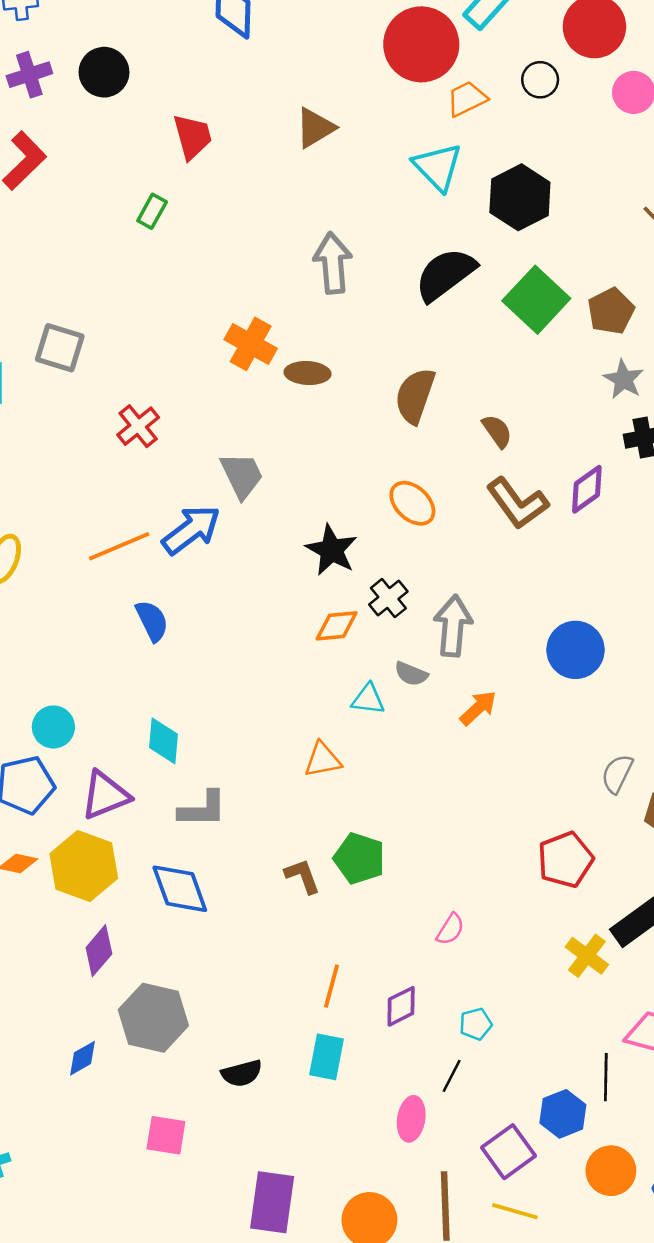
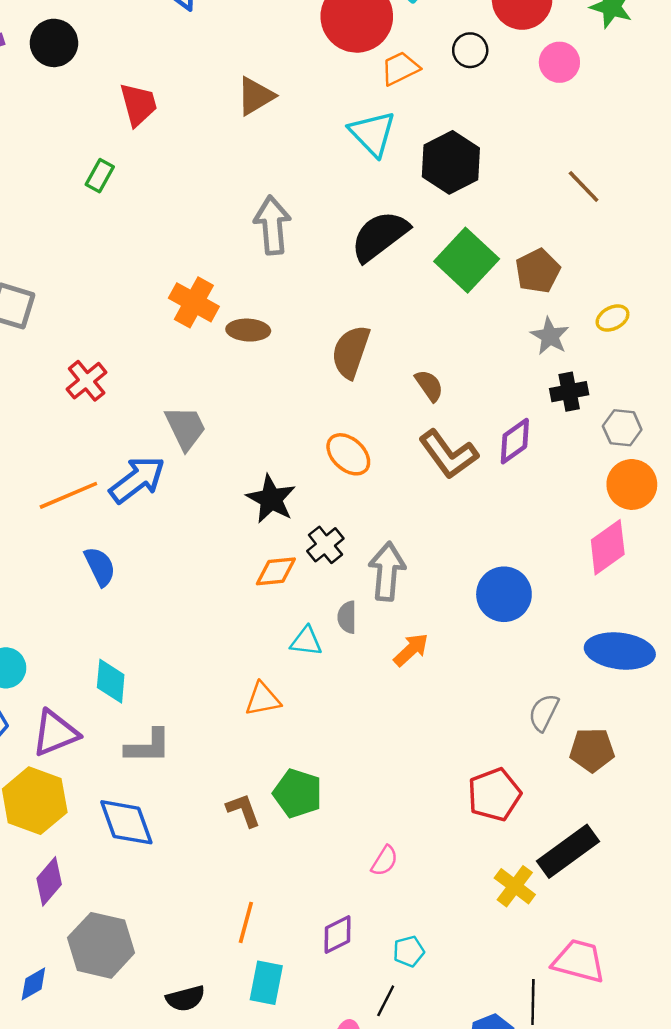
gray semicircle: (411, 674) -> (347, 617), turned 68
orange line: (332, 986) -> (246, 922), moved

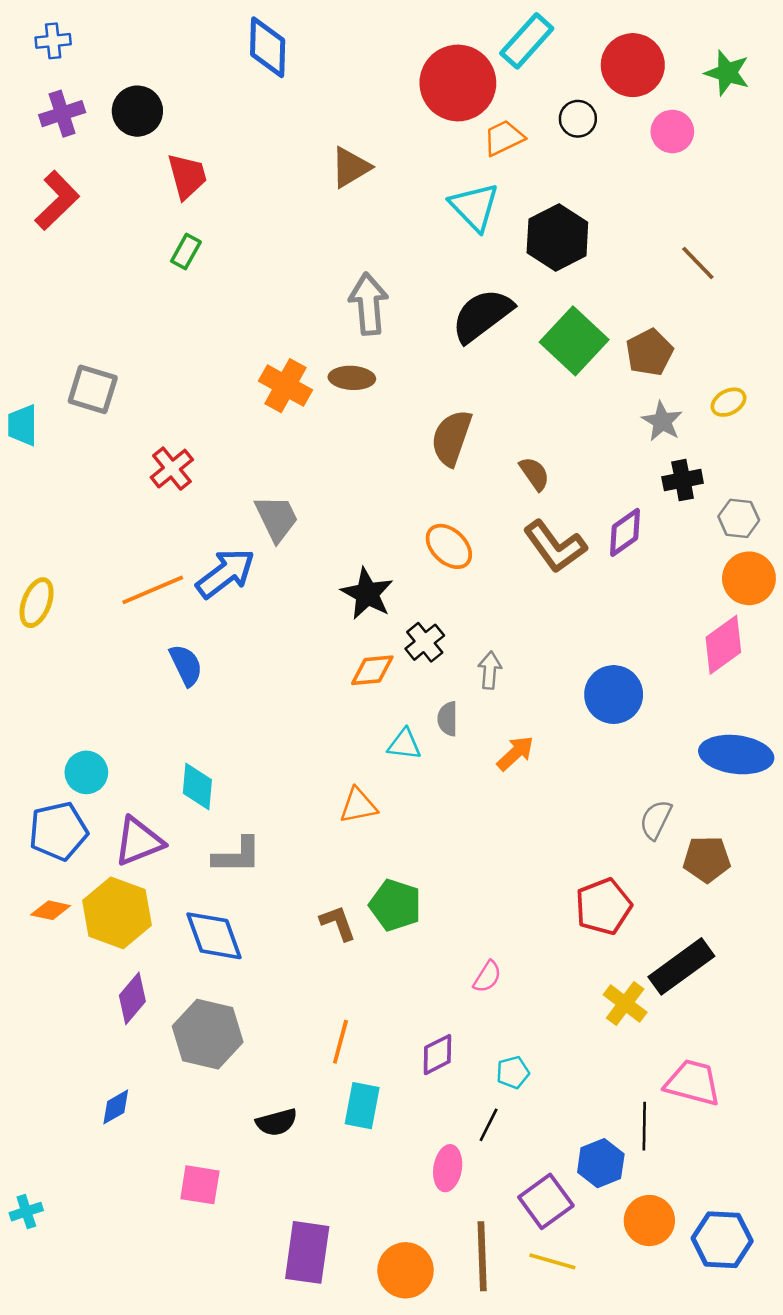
red trapezoid: (138, 104) -> (187, 176), moved
brown ellipse: (248, 330) -> (352, 378), moved
gray arrow: (387, 571) -> (490, 670), size x0.6
gray hexagon: (101, 945) -> (208, 1034), moved

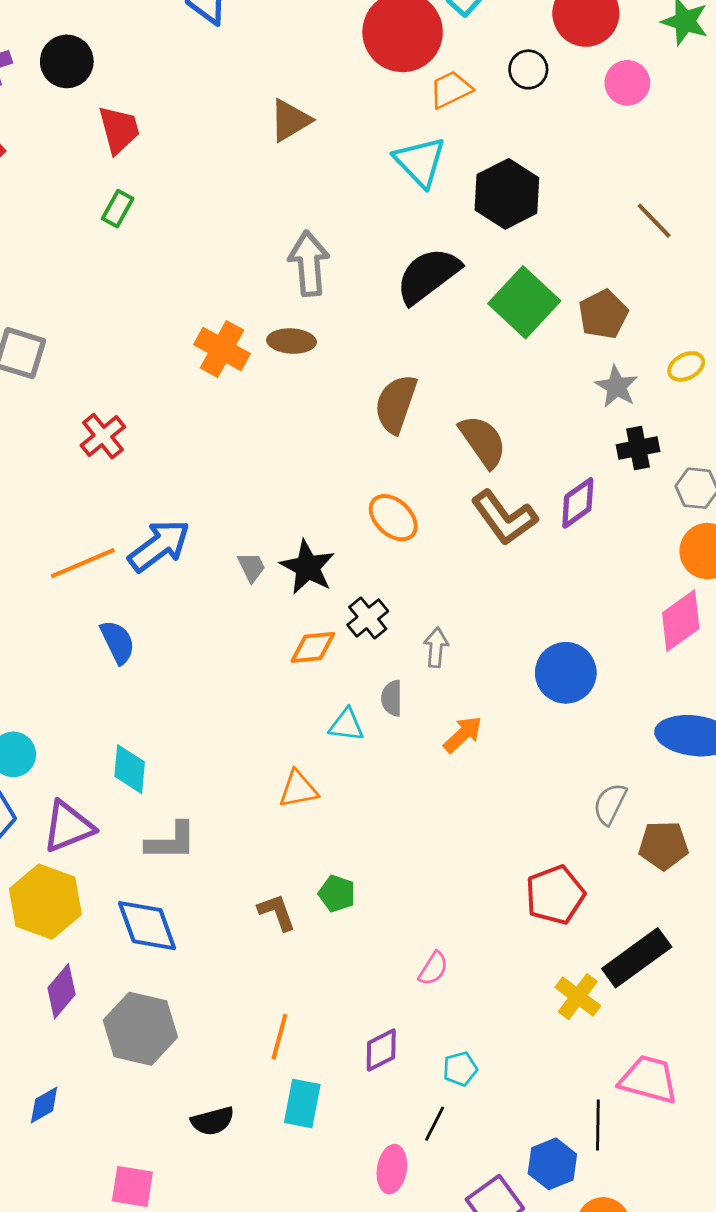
brown semicircle: (534, 474) -> (483, 441), size x1.5
gray trapezoid: (277, 518) -> (251, 567), moved, size x0.6
green pentagon: (395, 905) -> (337, 894), size x0.7

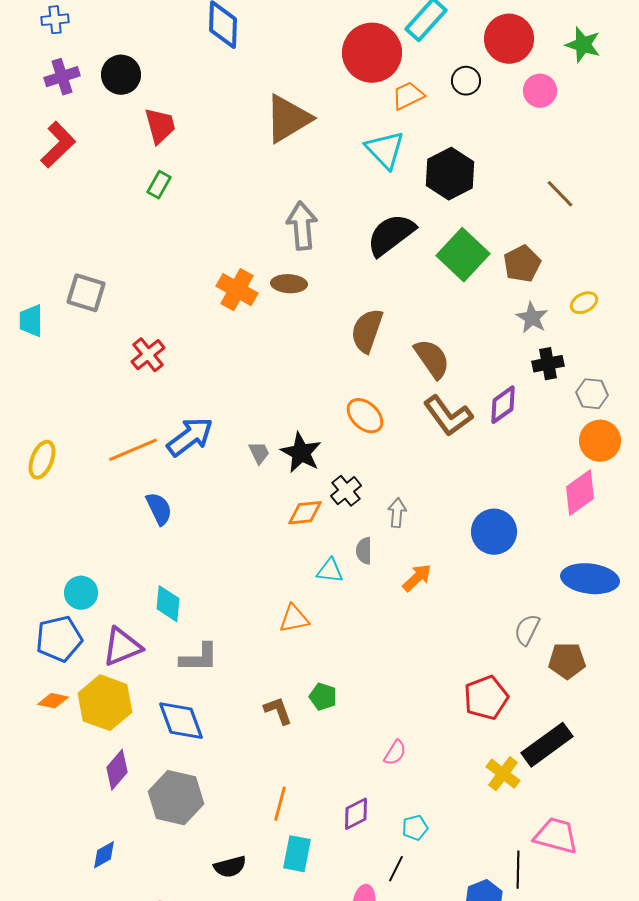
brown triangle: (290, 120) -> (288, 119), size x1.5

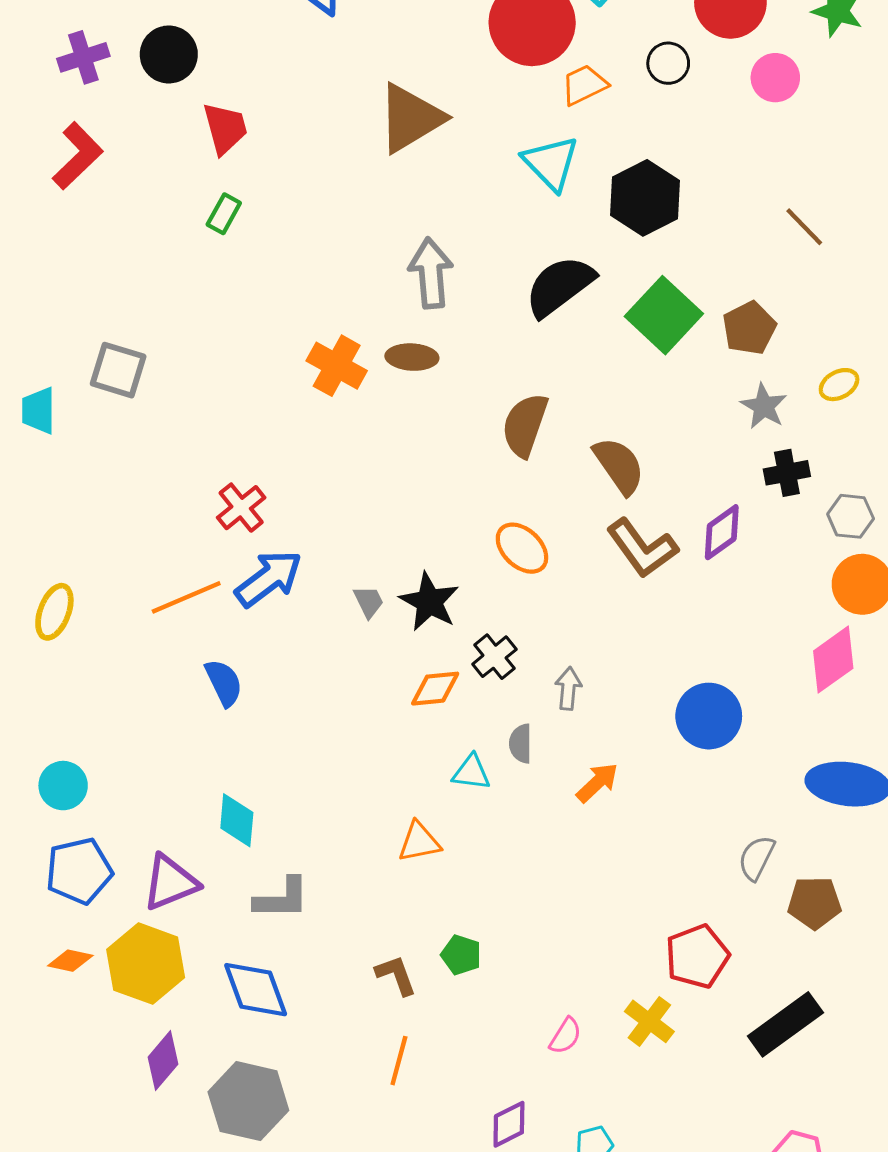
red cross: (148, 355) -> (241, 508), moved
cyan circle: (81, 593) -> (63, 786), moved
yellow cross: (503, 774) -> (649, 1021), moved
orange line: (280, 804) -> (399, 1061), moved

